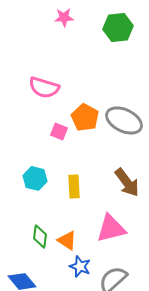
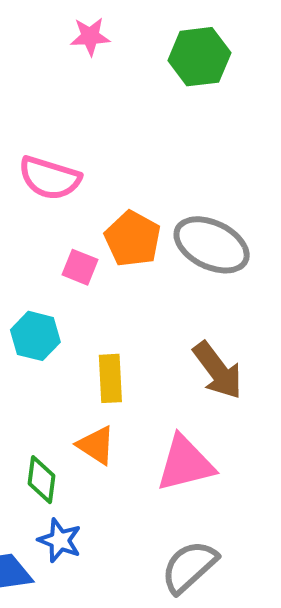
cyan hexagon: (35, 178) -> (35, 336), moved
orange triangle: (67, 240) -> (96, 445), moved
blue star: (80, 266) -> (60, 540), moved

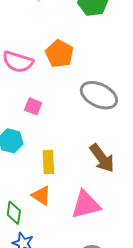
orange pentagon: (133, 239) -> (59, 54), moved

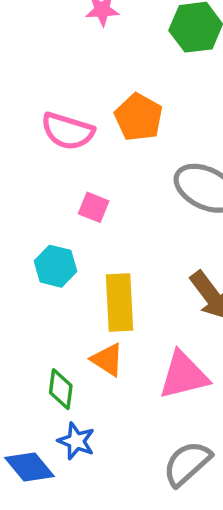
yellow rectangle: (48, 162) -> (120, 303), size x1.4

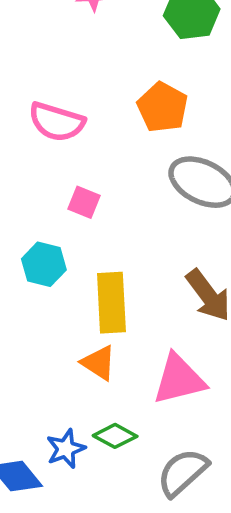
orange pentagon: (139, 117) -> (163, 107), moved
green diamond: (61, 389) -> (115, 436), moved, turned -69
blue star: (76, 441) -> (66, 449), turned 30

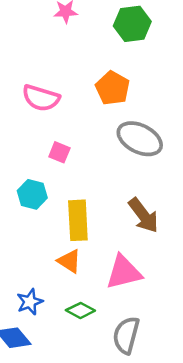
blue star: (66, 449) -> (30, 302), moved
gray semicircle: (183, 472) -> (126, 335), turned -33

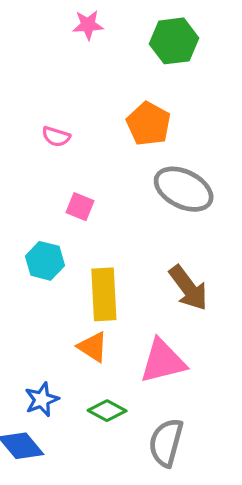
pink semicircle: (41, 98) -> (56, 137), size x0.6

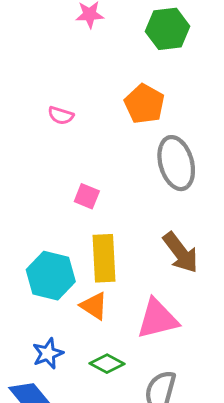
gray ellipse: (184, 189) -> (176, 163), turned 48
pink square: (80, 207) -> (87, 196), moved
cyan hexagon: (45, 261) -> (51, 276), moved, size x1.4

